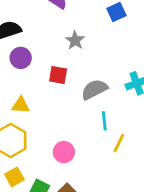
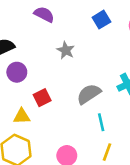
red square: (58, 75) -> (42, 98), moved, turned -30
yellow line: (119, 143) -> (107, 152), moved

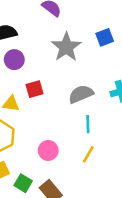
blue square: (101, 20) -> (105, 37), moved
gray star: (66, 50) -> (66, 47), size x1.6

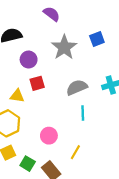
purple circle: (14, 60) -> (29, 60), moved
yellow line: (88, 154) -> (75, 152), moved

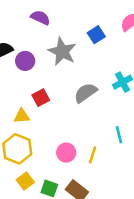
purple circle: (29, 60) -> (25, 61), moved
cyan line: (83, 113) -> (119, 135), moved
yellow line: (75, 152) -> (93, 155), moved

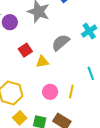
yellow triangle: (22, 116) -> (42, 62), moved

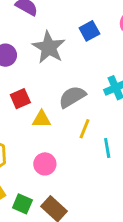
yellow line: (71, 92) -> (85, 129), moved

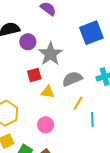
blue square: (89, 31) -> (91, 33), size x1.6
gray star: (49, 47) -> (51, 54), moved

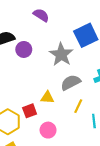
gray star: (51, 54) -> (61, 54), moved
red square: (34, 75) -> (30, 111), moved

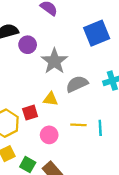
gray star: (61, 54) -> (54, 61), moved
yellow line: (78, 106) -> (78, 125), moved, turned 64

